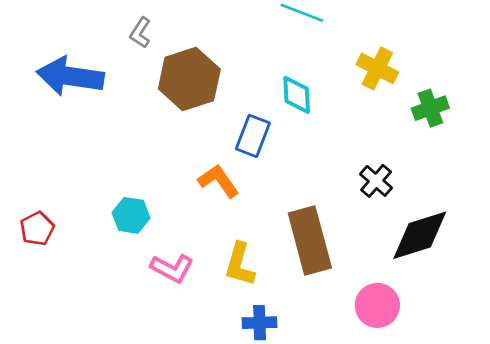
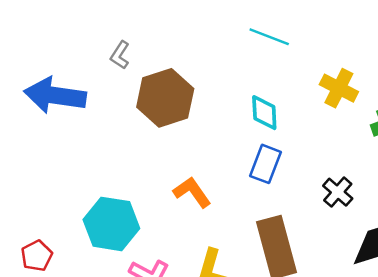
blue rectangle: (253, 136) -> (266, 164), moved
cyan hexagon: (131, 215) -> (111, 224), size x1.6
red pentagon: (37, 229) -> (37, 256), moved

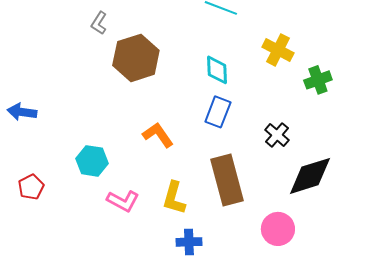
blue arrow: (55, 95) -> (22, 112), moved, size x0.6
cyan hexagon: (111, 224) -> (92, 161), size x0.7

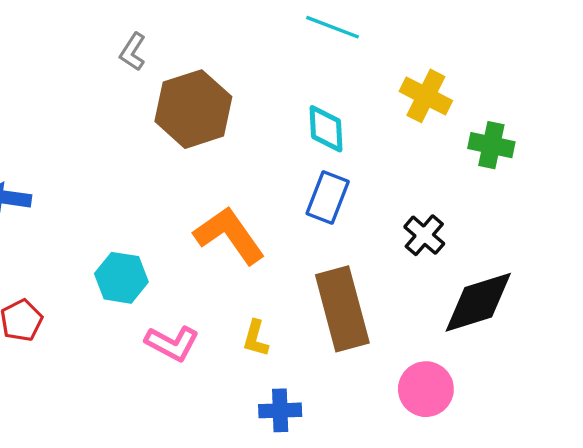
green cross: (318, 80) -> (491, 145), turned 32
orange L-shape: (158, 135) -> (229, 235), size x1.4
yellow L-shape: (174, 198) -> (256, 338), size x0.7

